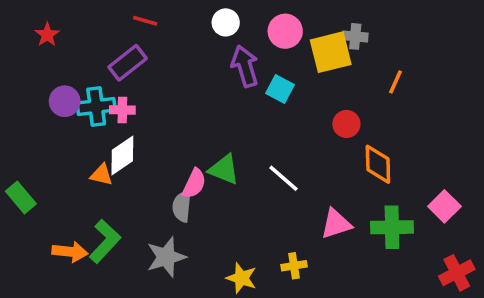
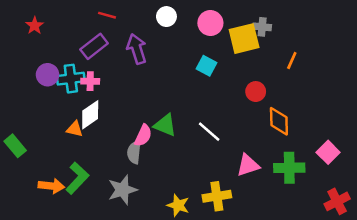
purple arrow: (245, 66) -> (137, 49), moved
yellow cross: (294, 266) -> (217, 196), size x1.5

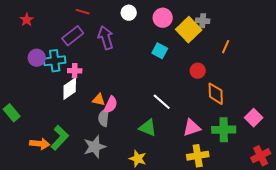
yellow square: (244, 39) -> (189, 30), turned -30
pink cross: (90, 81) -> (75, 71), moved
green triangle: (165, 125) -> (148, 128), moved
orange triangle: (75, 129) -> (99, 100), moved
yellow cross: (217, 196) -> (198, 156), moved

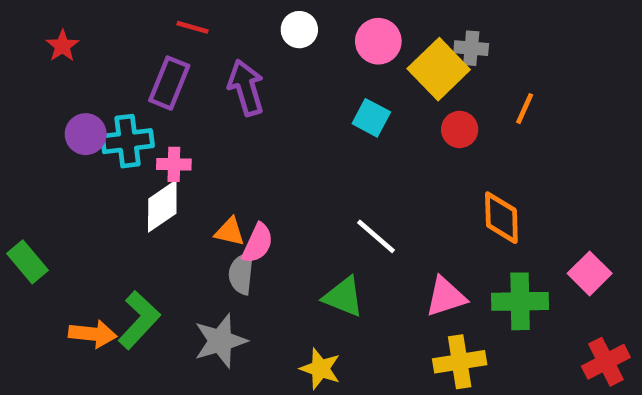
purple rectangle: (73, 36) -> (169, 83), turned -30
red circle: (198, 71) -> (460, 129), moved

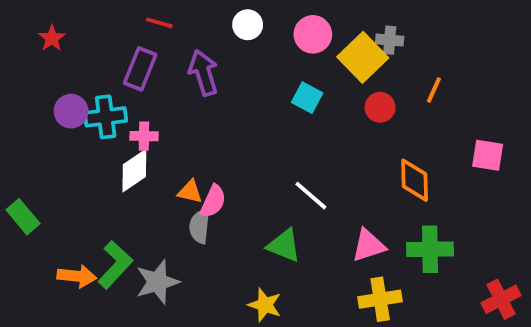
pink square: (590, 273) -> (488, 155), moved, turned -36
gray star: (220, 341) -> (157, 282), moved

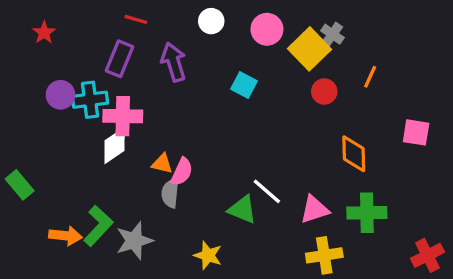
gray cross: (390, 40) -> (332, 34), turned 30
cyan square: (307, 98) -> (244, 85), moved
pink cross: (144, 136) -> (123, 116), size x1.6
white line: (311, 196) -> (267, 191), moved
yellow star: (265, 305) -> (208, 255), moved

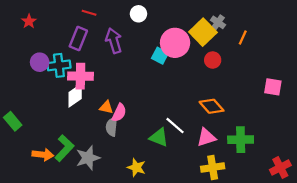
pink circle: (267, 29) -> (175, 43), moved, size x1.4
orange line: (370, 77) -> (243, 37), moved
orange diamond: (354, 154) -> (212, 106), moved, turned -40

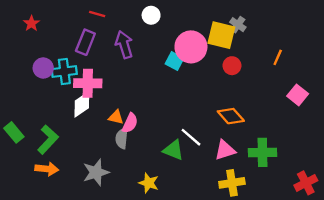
yellow square: (203, 32) -> (221, 35), turned -32
orange line: (243, 37) -> (278, 57), moved
pink square: (273, 87) -> (298, 95), turned 30
green L-shape: (64, 148) -> (48, 140), moved

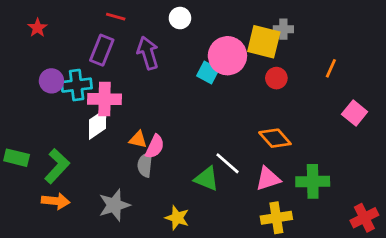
gray cross: (238, 25) -> (283, 29), turned -35
green rectangle: (14, 132) -> (17, 158), turned -36

